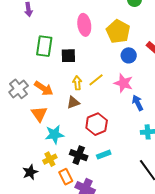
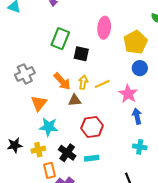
orange arrow: (44, 88) -> (62, 81), moved
black star: (30, 172) -> (15, 145), moved

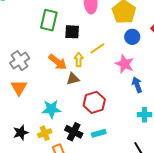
yellow line: (102, 84) -> (97, 48), moved
orange triangle: (39, 103) -> (19, 88), moved

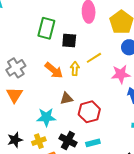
pink star: (125, 64) -> (121, 74), turned -30
brown triangle: (73, 79) -> (66, 98), moved

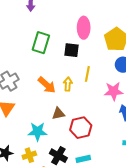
black square: (69, 41) -> (72, 50), moved
yellow line: (94, 58) -> (87, 74), turned -49

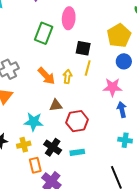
pink ellipse: (84, 28) -> (69, 18), moved
black square: (72, 50) -> (83, 48), moved

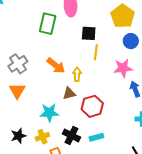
yellow arrow: (67, 77) -> (77, 74), moved

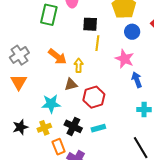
pink star: (123, 68) -> (124, 59), turned 30

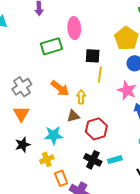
green rectangle: (49, 15) -> (51, 46), turned 60
black cross: (73, 126) -> (93, 160), moved
black star: (20, 127) -> (23, 145), moved
cyan rectangle: (98, 128) -> (115, 160), moved

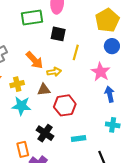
black square: (93, 56) -> (58, 34), moved
yellow arrow: (81, 97) -> (54, 72), turned 72
yellow cross: (47, 159) -> (17, 84), moved
black cross: (93, 160) -> (45, 133), moved

